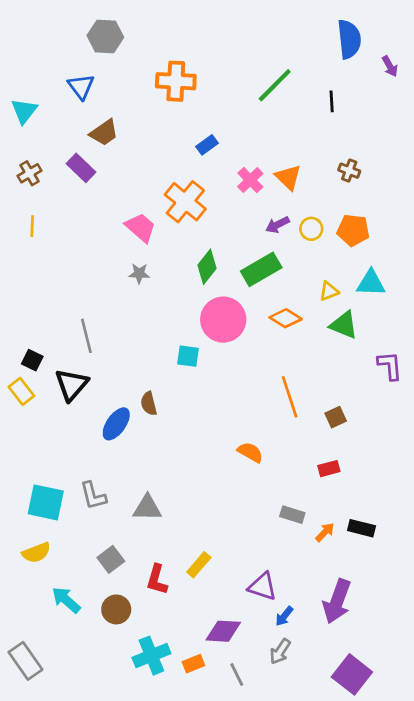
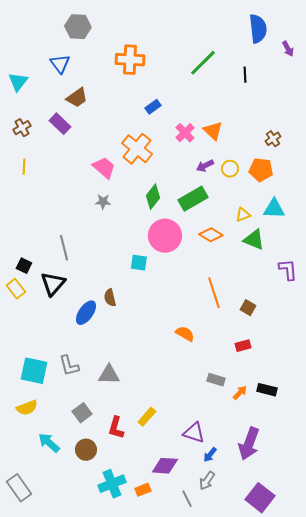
brown cross: (349, 171) -> (273, 139), moved, turned 35
brown square: (336, 417) -> (248, 308), turned -35
gray line: (237, 674) -> (187, 499), moved

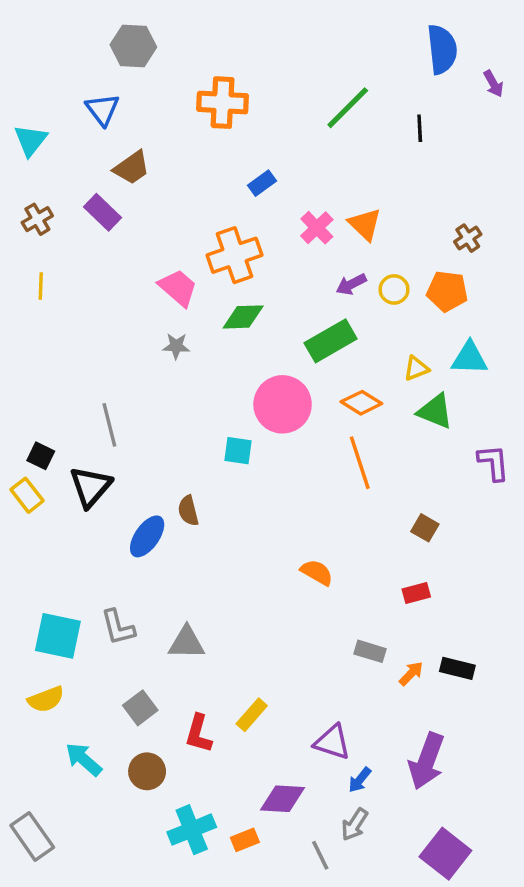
orange cross: (137, 149) -> (235, 255), turned 32
green diamond: (153, 197) -> (243, 317), moved, turned 50
orange line: (214, 293) -> (360, 463), moved

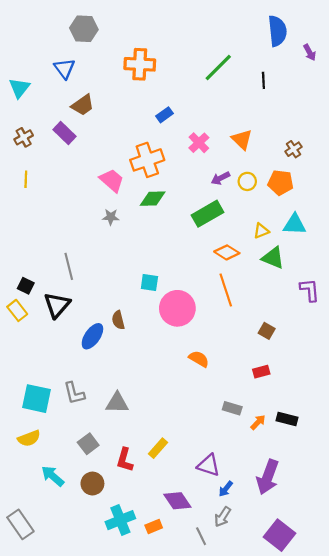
orange triangle: (365, 224) -> (242, 140), moved
pink circle: (283, 404) -> (177, 308), moved
purple diamond: (283, 799) -> (177, 501), turned 52

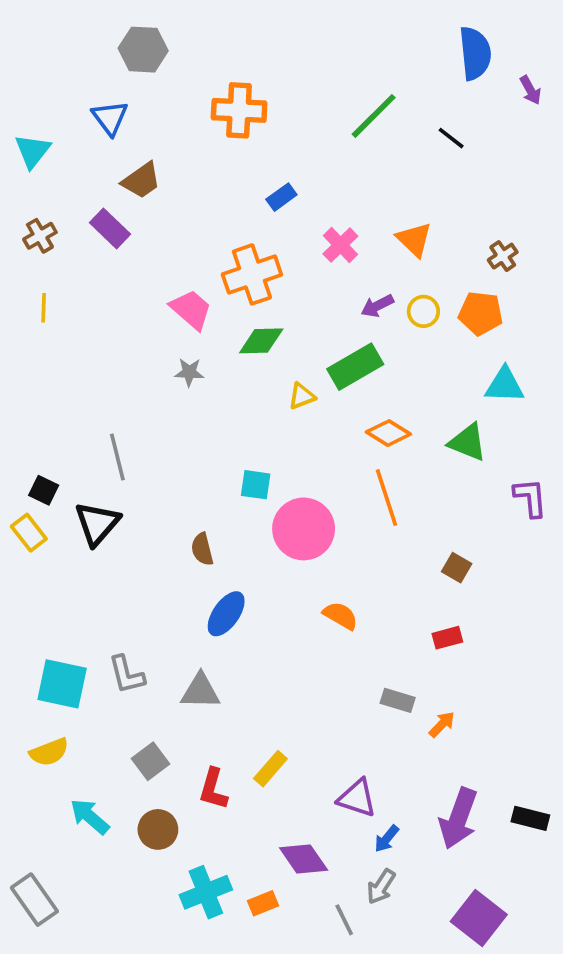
black line: (263, 80) -> (451, 138), turned -49
yellow triangle: (261, 231) -> (302, 396), moved
blue ellipse: (92, 336) -> (226, 614), moved
black rectangle: (287, 419) -> (530, 818), moved

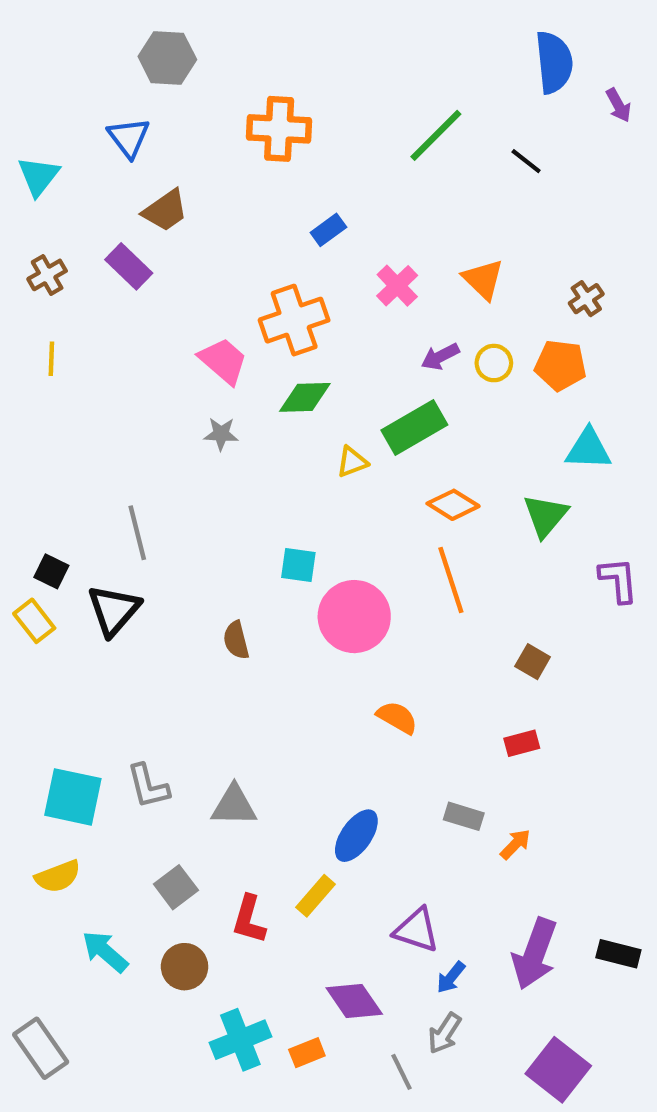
green triangle: (468, 442) -> (545, 516), turned 48
blue ellipse: (226, 614) -> (356, 836), moved

